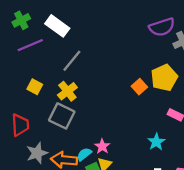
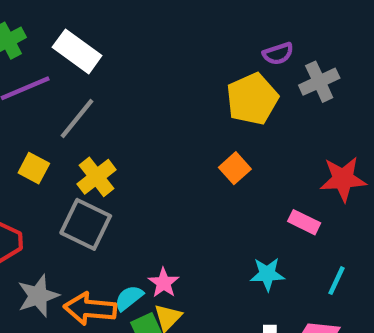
purple semicircle: (162, 27) -> (278, 54), size x0.6
gray line: (72, 61) -> (77, 118), moved
yellow pentagon: (164, 78) -> (252, 99), moved
cyan star: (156, 142) -> (267, 274), turned 30

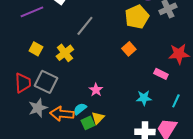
gray line: (77, 118) -> (85, 26), moved
gray square: (86, 224) -> (46, 82), moved
pink star: (164, 283) -> (96, 90), moved

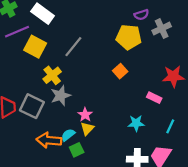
yellow pentagon: (137, 17) -> (129, 37), turned 30
yellow square: (36, 49) -> (35, 47), moved, size x1.5
gray star: (38, 108) -> (61, 96), moved
yellow triangle: (98, 118) -> (87, 129), moved

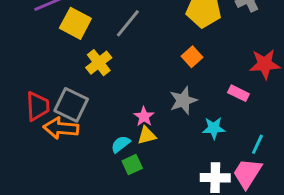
gray star: (61, 96) -> (183, 100), moved
cyan line: (170, 126) -> (257, 144), moved
yellow triangle: (87, 129) -> (147, 135), turned 32
orange arrow: (49, 140) -> (61, 128), moved

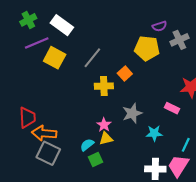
orange square: (192, 57) -> (125, 73), moved
yellow cross: (99, 63) -> (104, 86), moved, turned 36
gray square: (71, 105) -> (48, 153), moved

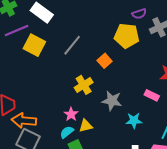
yellow cross: (104, 86) -> (84, 85), moved, turned -30
gray star: (132, 113) -> (112, 101), turned 30
pink star: (104, 125) -> (71, 114), moved

